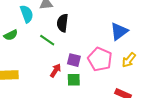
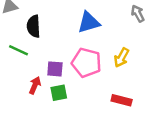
blue triangle: (119, 31) -> (89, 22), moved, turned 30

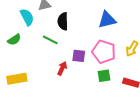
green square: (59, 93) -> (104, 76), moved

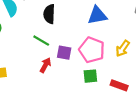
green line: (50, 40) -> (41, 41), moved

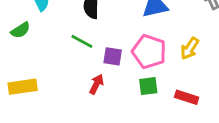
red arrow: (45, 65) -> (96, 84), moved

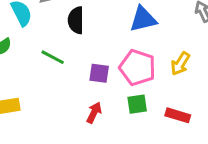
green line: (82, 41) -> (53, 57), moved
red arrow: (96, 84) -> (94, 113), moved

